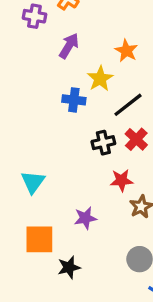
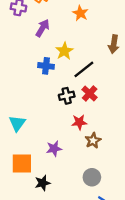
orange star: (126, 51) -> (80, 13), moved

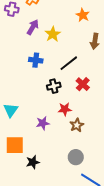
orange star: (80, 13) -> (83, 15), moved
yellow star: (64, 51) -> (53, 34), moved
red cross: (90, 93) -> (83, 84), moved
purple star: (54, 149) -> (43, 123), moved

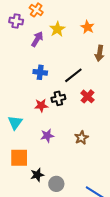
yellow star: (53, 34) -> (57, 29), moved
red star: (65, 109) -> (41, 105), moved
gray circle: (76, 157) -> (56, 184), moved

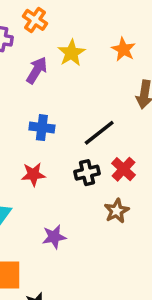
black cross: (58, 98) -> (87, 173), moved
red star: (41, 105) -> (33, 174), moved
brown star: (81, 138) -> (117, 211), moved

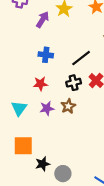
brown star: (117, 211) -> (68, 106), moved
purple star: (54, 237) -> (47, 108), moved

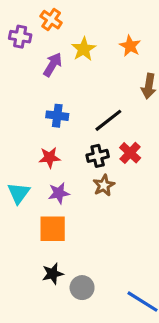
brown star: (68, 106) -> (104, 185), moved
orange square: (23, 146) -> (53, 229), moved

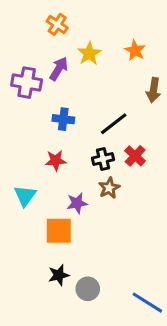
purple cross: (20, 37) -> (27, 83), moved, size x1.4
purple star: (59, 193) -> (77, 203), moved

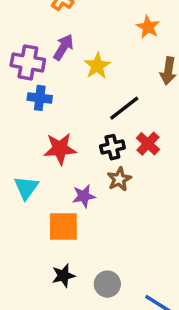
yellow star: (89, 53) -> (97, 66), moved
blue cross: (63, 119) -> (40, 98), moved
red star: (56, 160) -> (60, 149), size x1.4
gray circle: (88, 289) -> (107, 284), moved

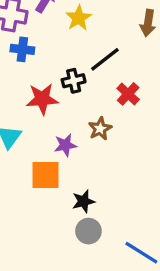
black cross: (112, 147) -> (74, 81), moved
black star: (63, 276) -> (84, 201), moved

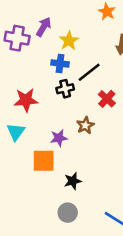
blue cross: (22, 49) -> (60, 63), moved
red star: (42, 99) -> (26, 100), moved
gray circle: (88, 231) -> (68, 213), moved

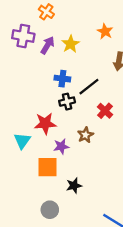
purple cross: (17, 38) -> (23, 36), moved
yellow star: (69, 41) -> (70, 44), moved
red star: (26, 100) -> (45, 123), moved
gray circle: (68, 213) -> (50, 210), moved

